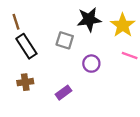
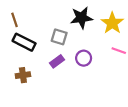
black rectangle: (26, 46) -> (24, 42), turned -30
purple rectangle: (64, 93) -> (57, 61), moved

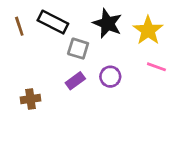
black star: (81, 18) -> (107, 23), turned 30
black rectangle: (24, 42) -> (53, 22), moved

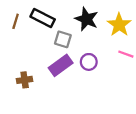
brown line: (19, 26) -> (16, 21), turned 35
purple rectangle: (75, 81) -> (61, 65), size x1.5

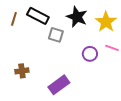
purple circle: (89, 62) -> (90, 54), moved
purple rectangle: (61, 65) -> (59, 85), moved

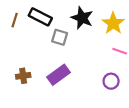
purple circle: (90, 54) -> (111, 81), moved
purple rectangle: (59, 85) -> (59, 75), moved

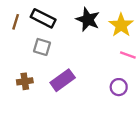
gray square: (60, 37) -> (42, 47), moved

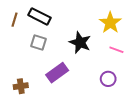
black star: (88, 19) -> (80, 42), moved
brown cross: (25, 81) -> (21, 86), moved

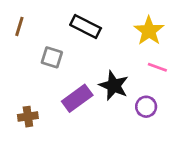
black rectangle: (40, 16) -> (86, 26), moved
black star: (80, 42) -> (114, 86), moved

